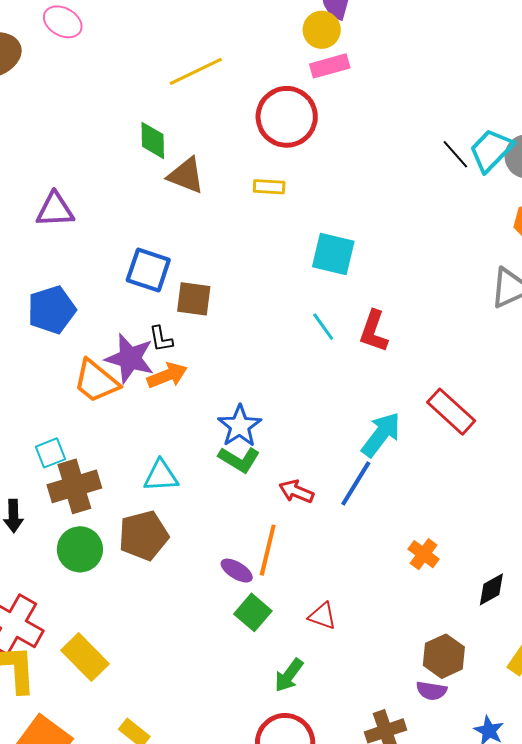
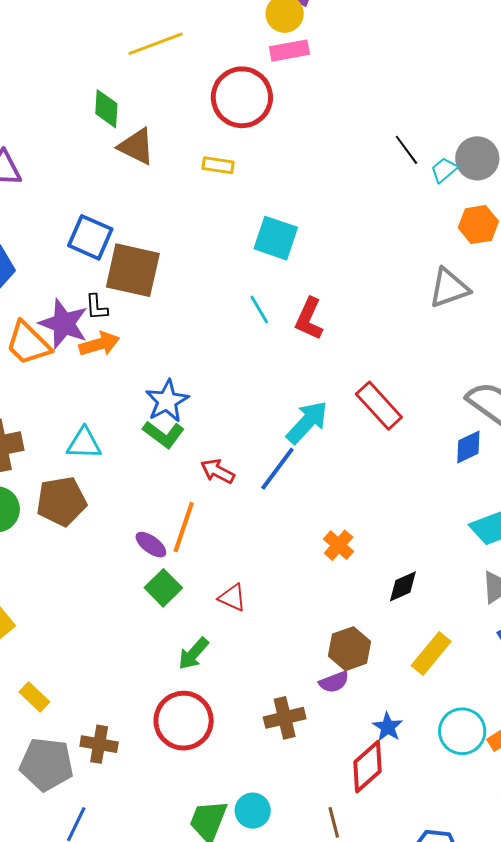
cyan trapezoid: (491, 150) -> (444, 170), moved, size x0.6
brown square: (194, 299) -> (133, 270), size x1.5
purple semicircle: (431, 691) -> (334, 682), turned -36

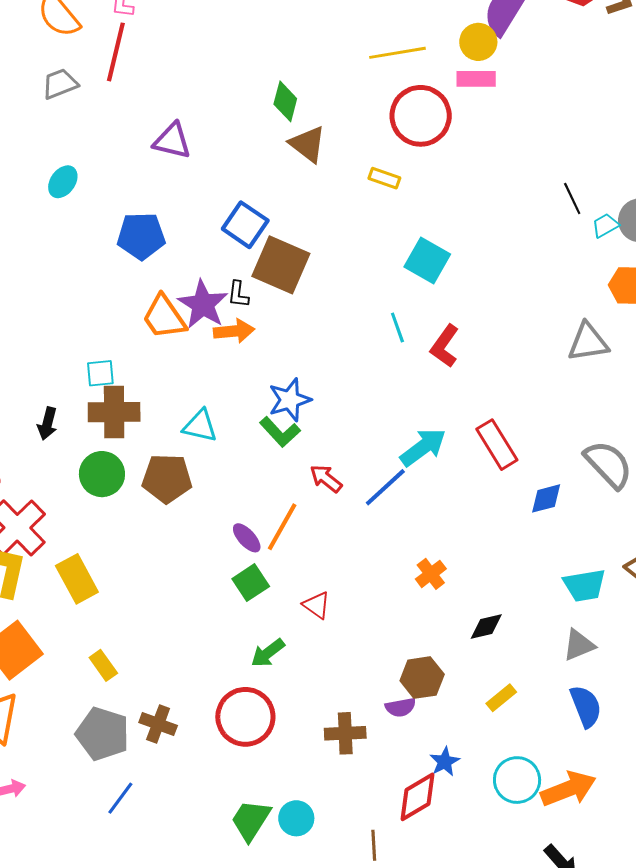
yellow line: (156, 44) -> (398, 53), moved
blue diamond: (468, 447) -> (546, 498), moved
yellow rectangle: (431, 653) -> (501, 698), size x0.7

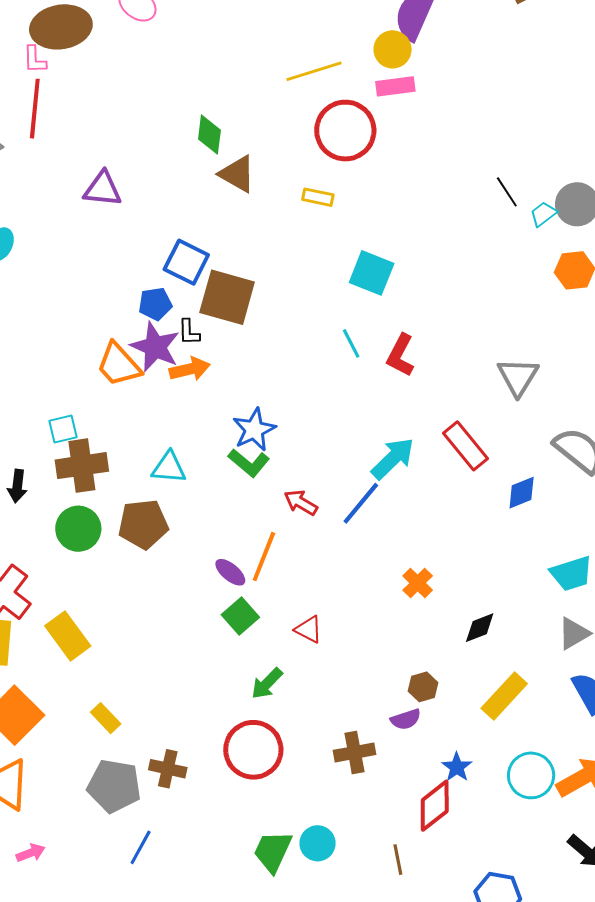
blue pentagon: (141, 236) -> (155, 304), moved, size x0.7
gray triangle: (588, 342) -> (518, 377), moved, turned -42
brown hexagon: (422, 678) -> (423, 687), size x0.7
yellow rectangle: (501, 698) -> (504, 696), size x1.6

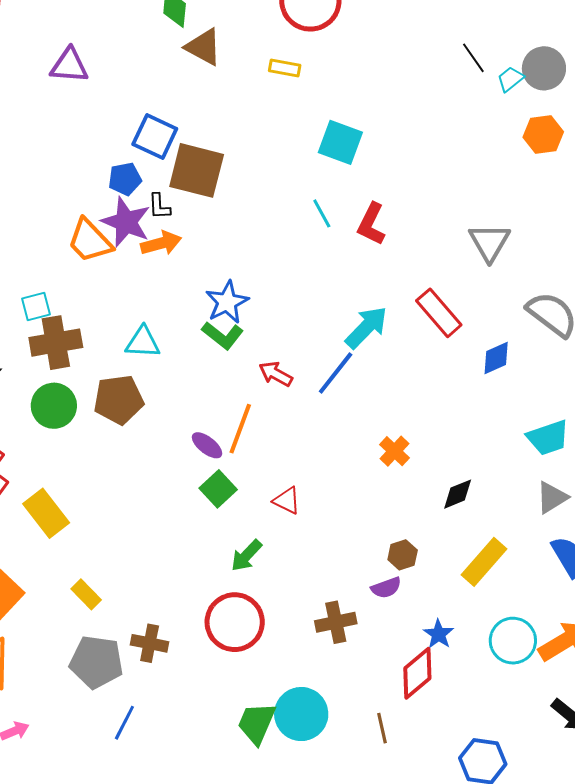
cyan circle: (318, 843) -> (301, 714), size x1.5

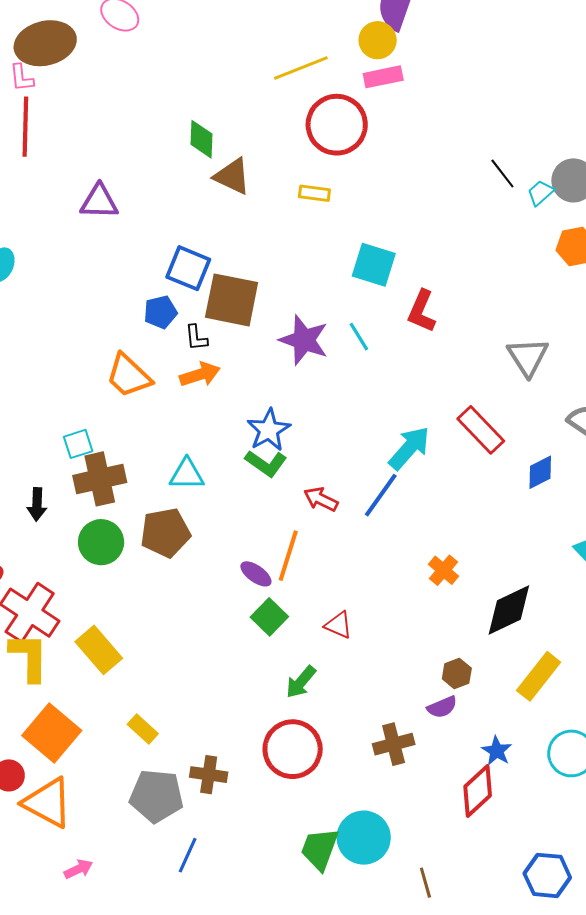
purple star: (126, 222) -> (304, 340), moved
red L-shape: (371, 224) -> (422, 311), moved
black diamond: (458, 494) -> (509, 610), size x1.6
brown line: (382, 728) -> (425, 883), moved

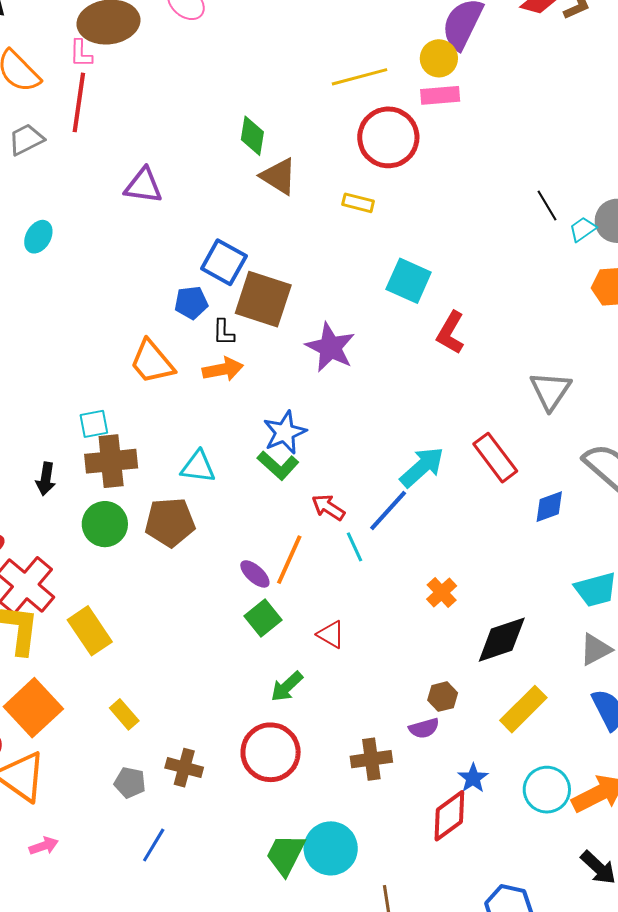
cyan line: (359, 337) -> (354, 547), moved
gray pentagon: (157, 796) -> (130, 783), size x0.6

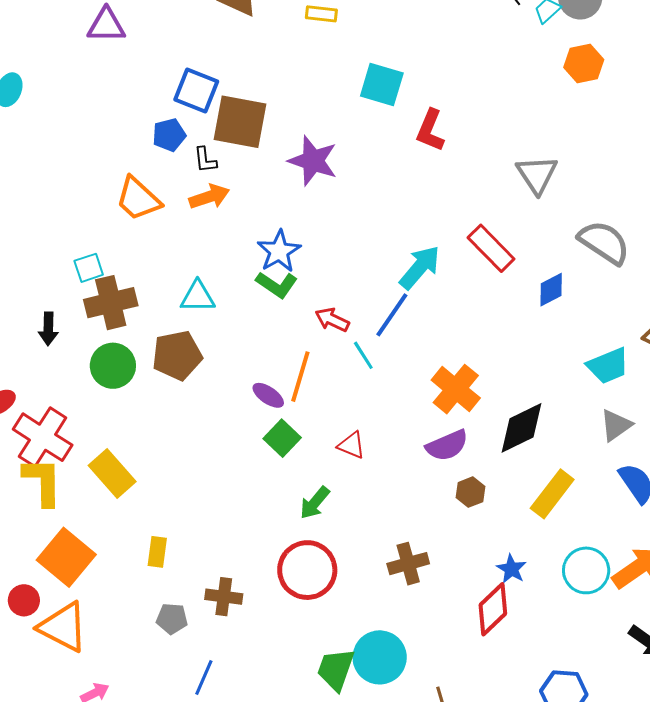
orange cross: (442, 593) -> (456, 389), size x1.6
yellow rectangle: (124, 714) -> (157, 552), turned 56
purple semicircle: (424, 728) -> (447, 445), moved, size x1.4

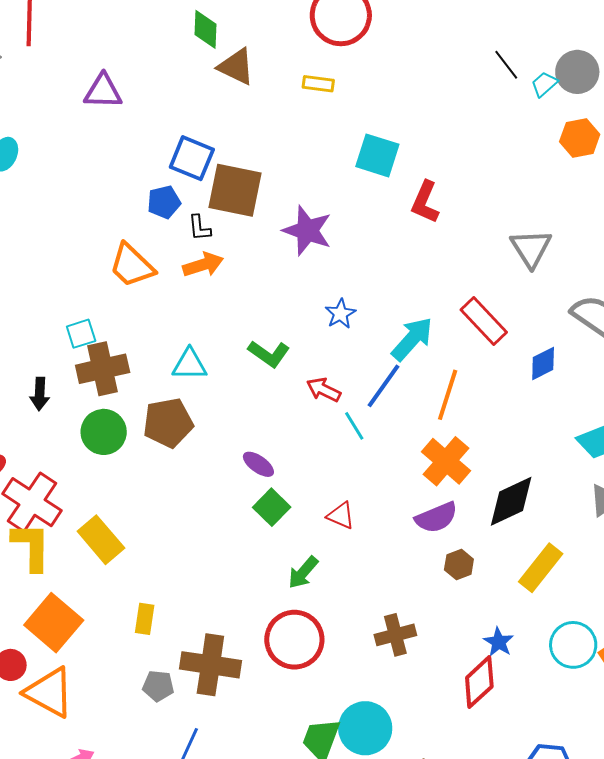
blue star: (279, 251) -> (340, 314), moved, size x0.7
orange line: (300, 377) -> (448, 395), moved
brown cross: (224, 597) -> (210, 665), size x1.6

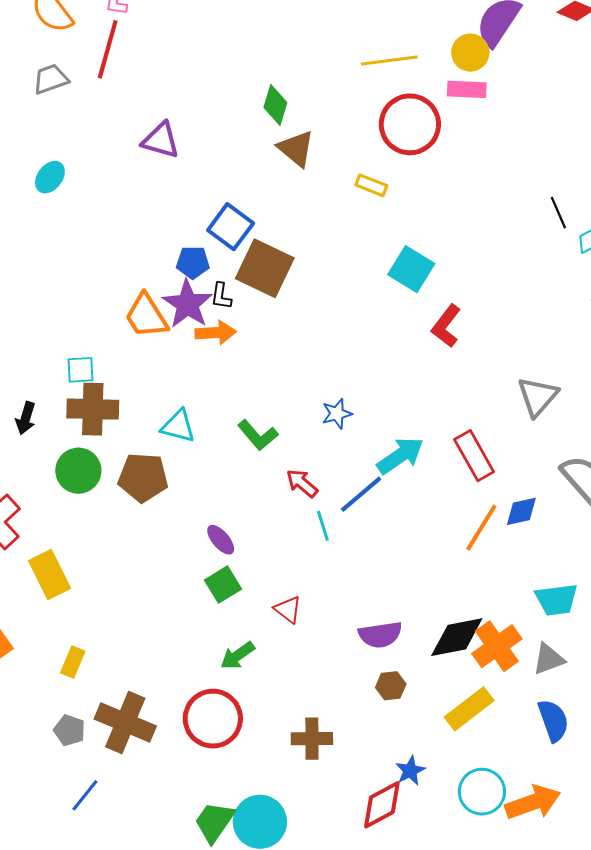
purple star: (307, 231) -> (188, 304), moved
orange line: (448, 395) -> (481, 528), moved
orange cross: (446, 461) -> (497, 646), moved

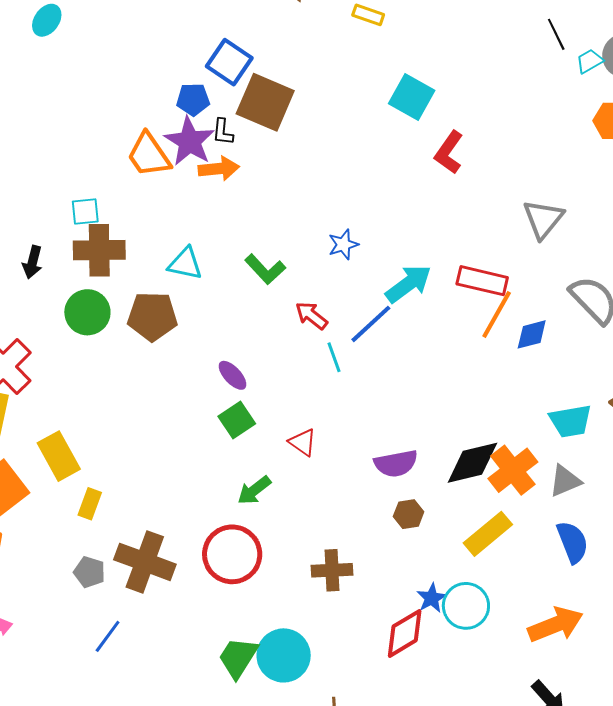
red rectangle: (474, 456) -> (482, 281), turned -45
orange line: (481, 528) -> (497, 314), moved
yellow rectangle: (50, 575) -> (59, 456), moved
cyan circle: (482, 792) -> (466, 606), moved

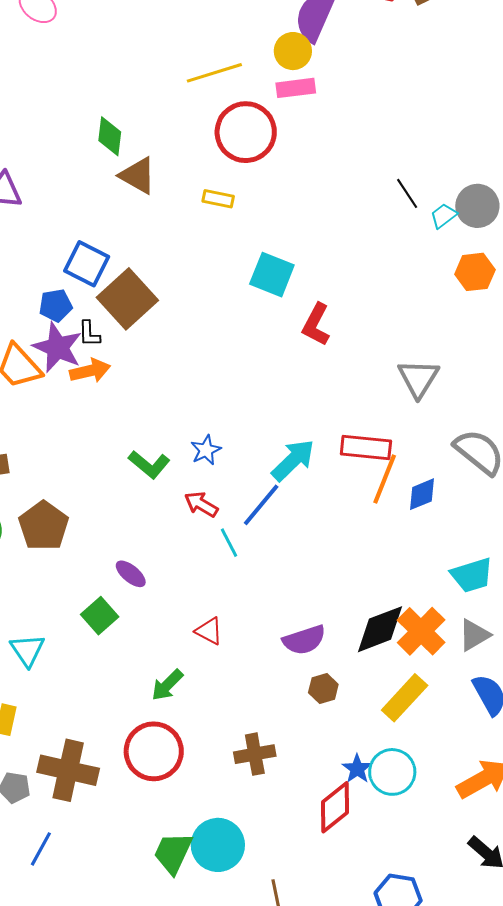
brown square: (265, 102) -> (127, 299), turned 32
blue star: (343, 245) -> (206, 450), moved
cyan triangle: (185, 264) -> (27, 650), moved, turned 51
brown pentagon: (152, 316) -> (44, 526), turned -30
green square: (237, 420) -> (100, 616), moved

